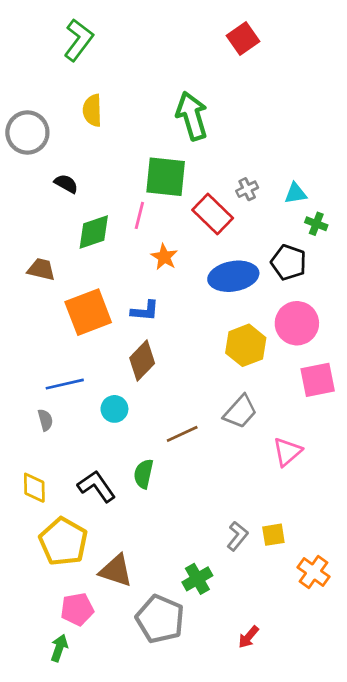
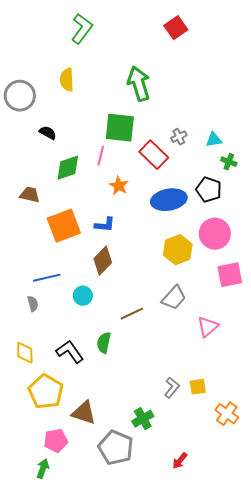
green L-shape: (79, 40) -> (82, 29), moved

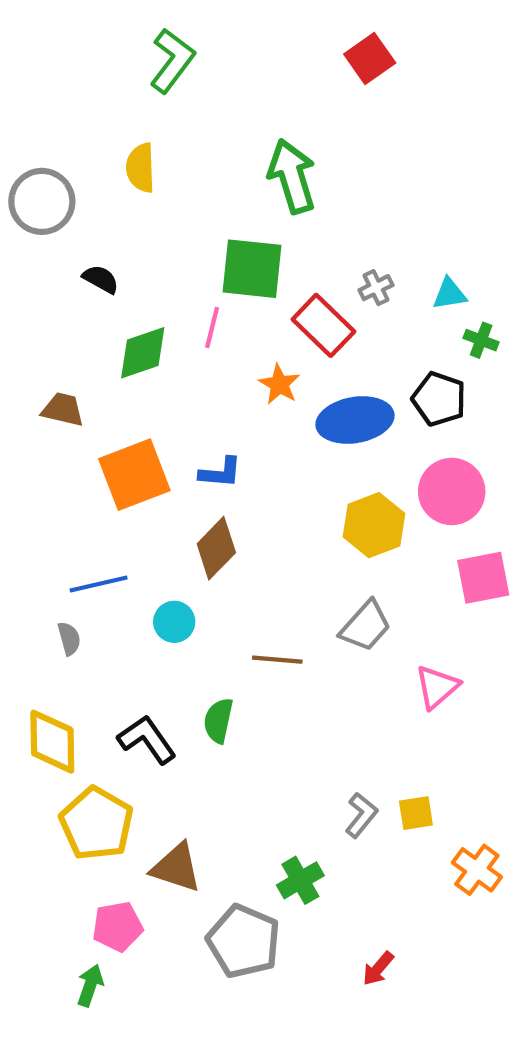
orange star: (119, 186) -> (279, 384), moved
brown line: (132, 314) -> (277, 660), turned 30
yellow diamond: (25, 353) -> (52, 742), size x1.4

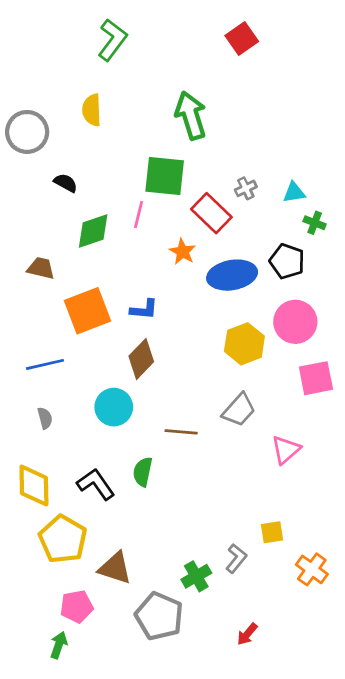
blue line: (99, 584) -> (45, 364), moved
cyan circle: (174, 622) -> (114, 407), size x1.4
gray L-shape: (361, 815) -> (236, 558), moved

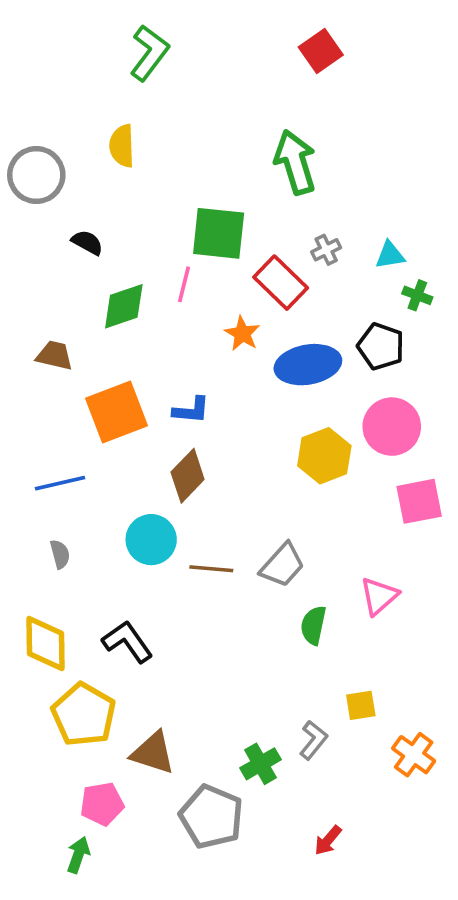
green arrow: (191, 115) -> (295, 162), moved
gray trapezoid: (239, 410) -> (282, 565), moved
brown line: (181, 432) -> (211, 569), moved
green semicircle: (143, 472) -> (313, 625), moved

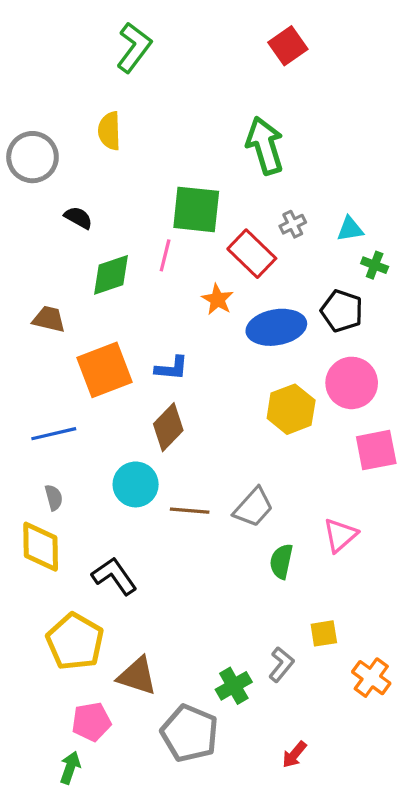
yellow diamond: (45, 643) -> (41, 547), moved

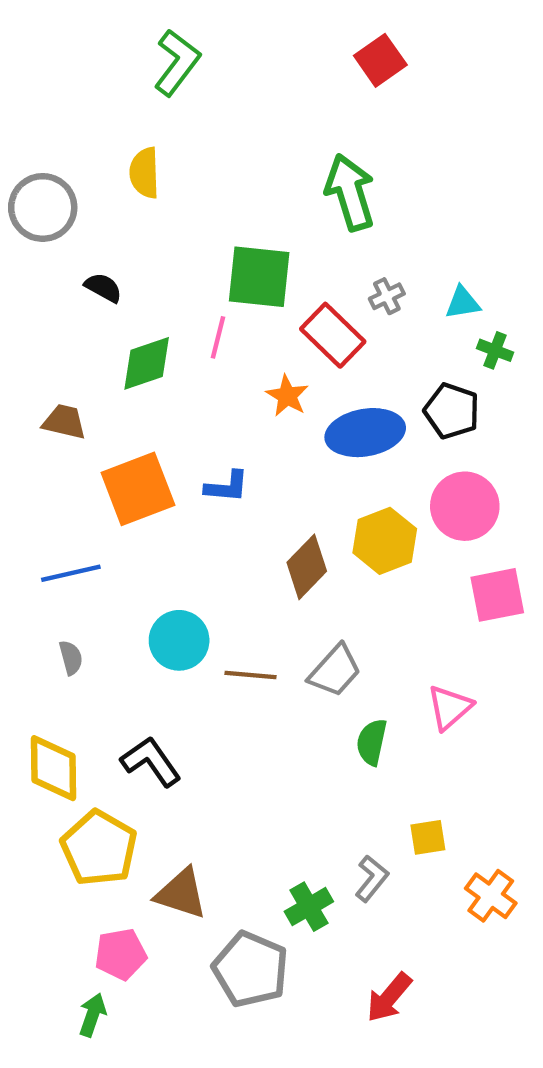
brown diamond: (168, 427) -> (307, 567), moved
yellow diamond: (41, 547) -> (54, 768), moved
red arrow: (294, 755) -> (389, 997), size x1.4

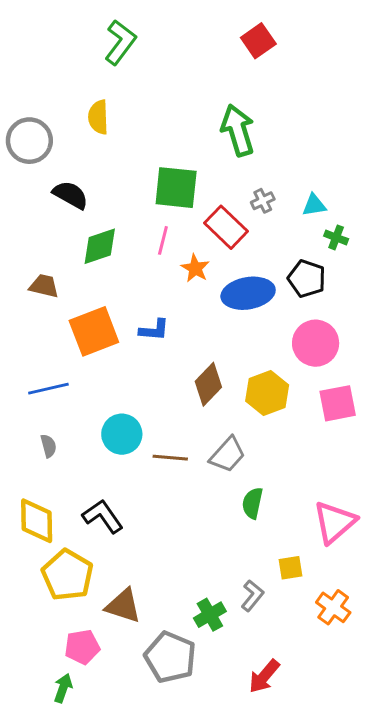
black semicircle: (103, 288) -> (70, 195), size x1.4
pink line: (218, 337) -> (163, 240), moved
yellow hexagon: (385, 541) -> (267, 393), moved
pink triangle: (450, 707) -> (335, 522), moved, size x1.4

